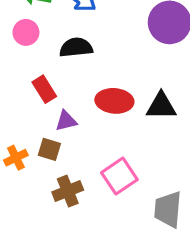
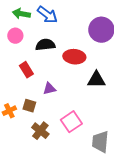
red ellipse: (114, 101) -> (74, 57), moved
purple triangle: (66, 121) -> (49, 89), moved
brown cross: (68, 191) -> (40, 131), turned -30

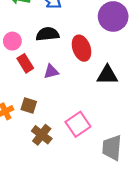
pink circle: (15, 36) -> (12, 41), moved
red ellipse: (74, 57) -> (81, 48), turned 65
purple triangle: (49, 89) -> (51, 72), moved

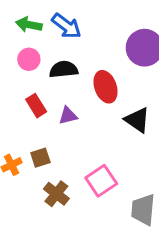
pink circle: (12, 41) -> (29, 59), moved
black triangle: (107, 75) -> (137, 120), turned 35
brown square: (29, 106) -> (40, 158), turned -35

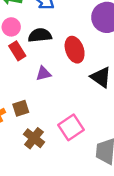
red rectangle: (36, 106) -> (17, 51), moved

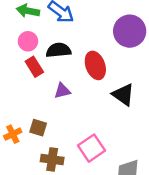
brown square: (21, 108) -> (38, 128), turned 35
brown cross: (34, 138) -> (52, 159), turned -30

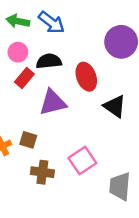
red rectangle: (34, 67) -> (24, 78), turned 72
purple triangle: (62, 91) -> (53, 102), size x1.6

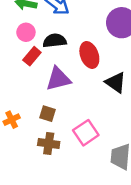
brown square: (28, 140) -> (47, 114), moved

